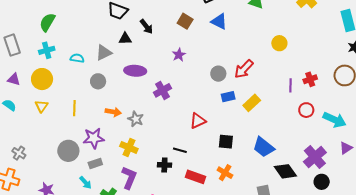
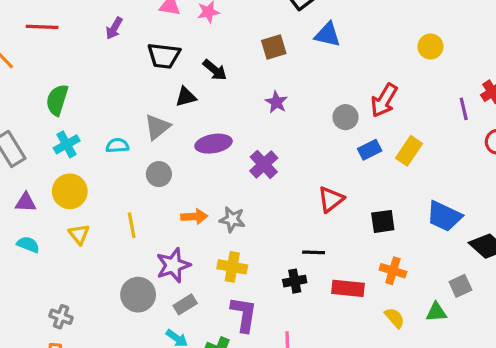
brown square: (185, 21) -> (274, 47), turned -35

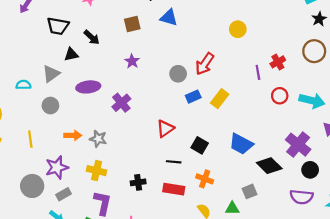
black square: (383, 221) -> (200, 145), turned 35
black line: (314, 252) -> (174, 162), moved

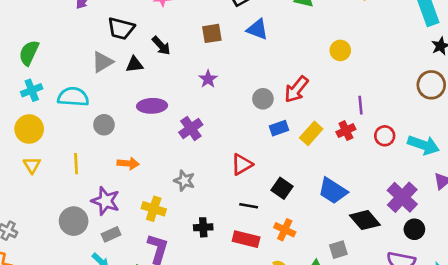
red cross: (278, 62) -> (346, 131), moved
gray triangle: (51, 74) -> (102, 62), moved
cyan semicircle: (23, 85) -> (73, 97), size x1.6
gray star: (98, 139) -> (184, 181), moved
purple star: (57, 167) -> (106, 201), turned 30

